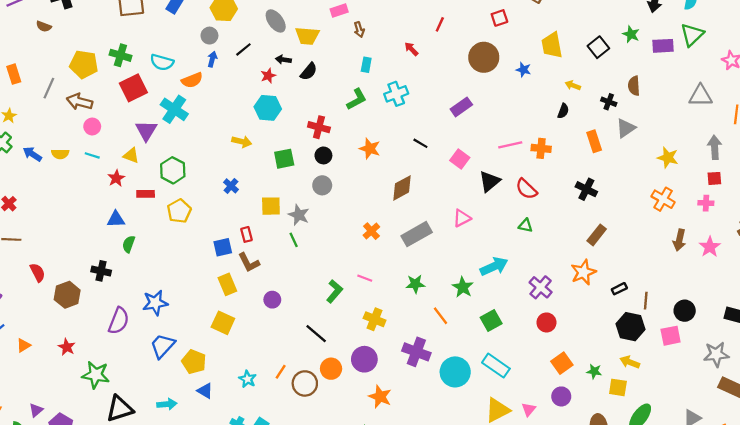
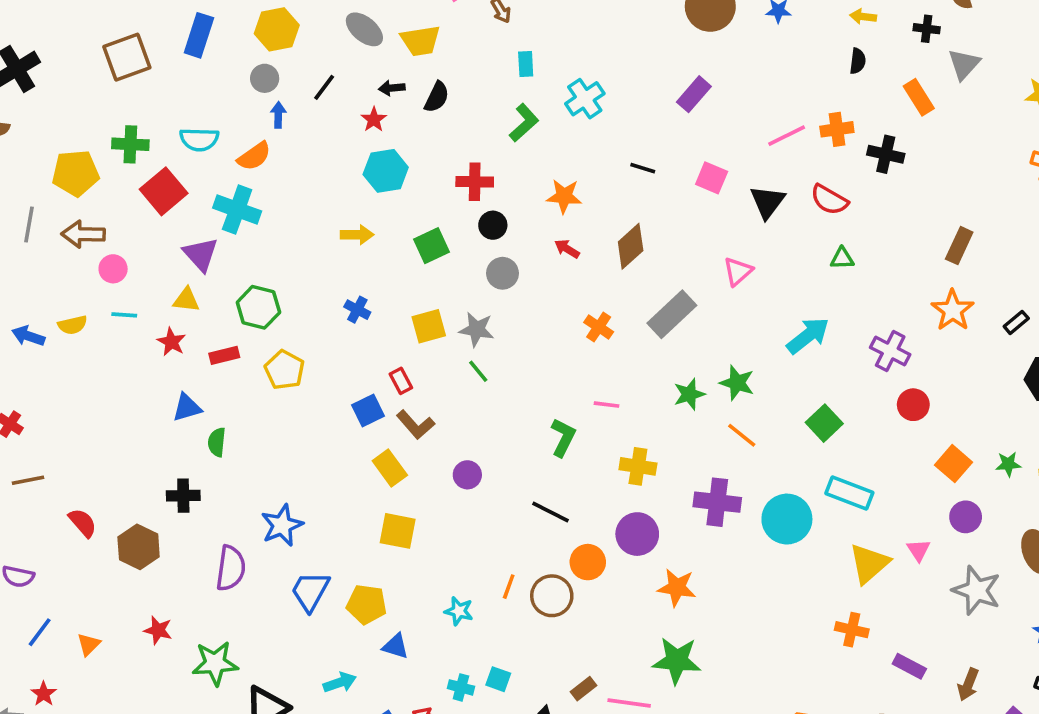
red arrow: (411, 49) -> (567, 249), moved
black cross: (586, 189) -> (886, 154), moved
green star: (463, 287) -> (737, 383), moved

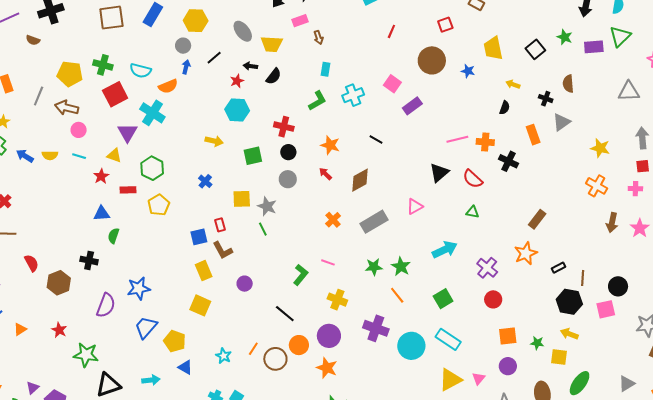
pink square: (712, 178) -> (392, 84), moved
orange square: (953, 464) -> (508, 336), turned 30
orange star: (677, 588) -> (327, 368), moved

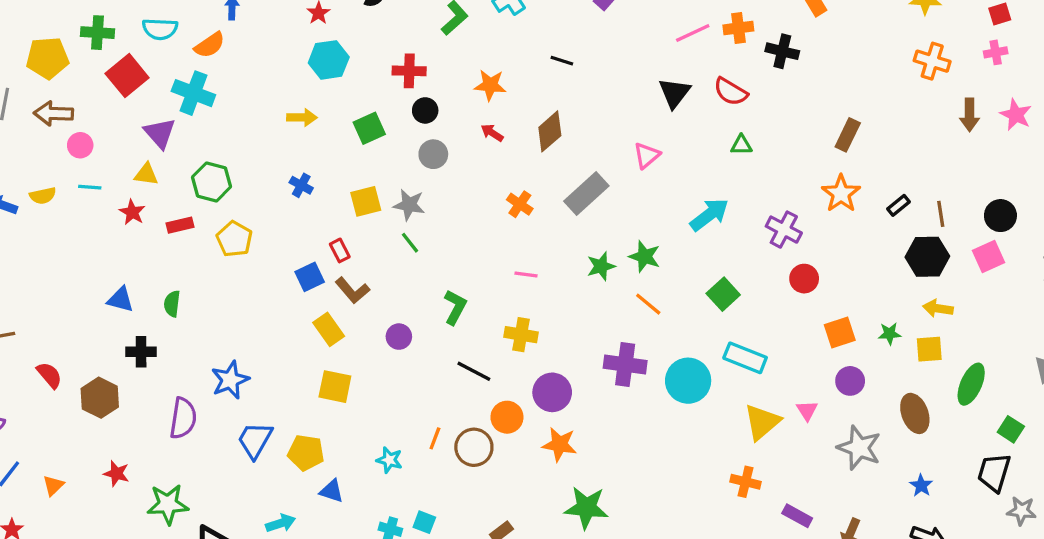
blue triangle: (102, 214) -> (120, 300), moved, turned 30
green L-shape: (301, 275) -> (455, 307), moved
yellow cross: (337, 300) -> (521, 335), moved

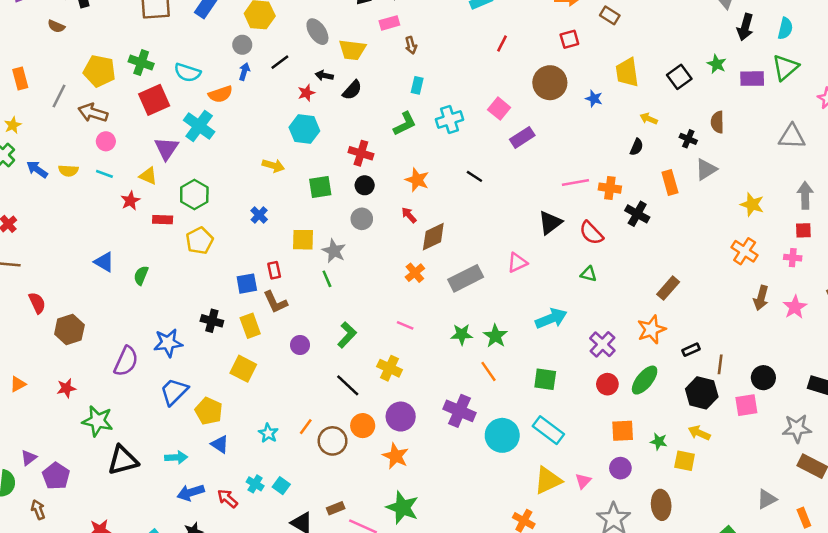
brown diamond: (550, 131) -> (433, 237), moved
green square: (723, 294) -> (545, 379), turned 35
black cross: (141, 352) -> (212, 321), moved
green ellipse: (971, 384) -> (645, 380), moved
red star: (116, 474) -> (66, 388), turned 30

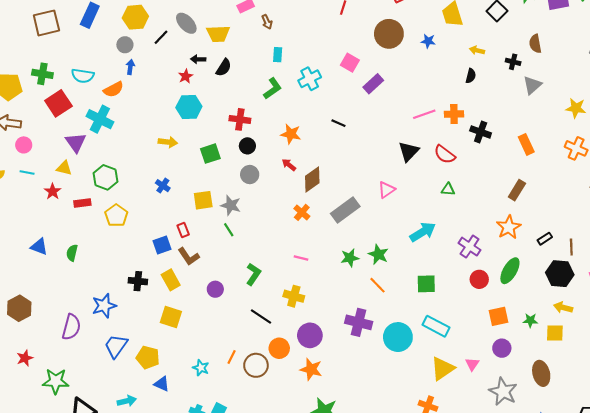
black line: (280, 62) -> (161, 37), moved
orange rectangle: (670, 183) -> (526, 144), moved

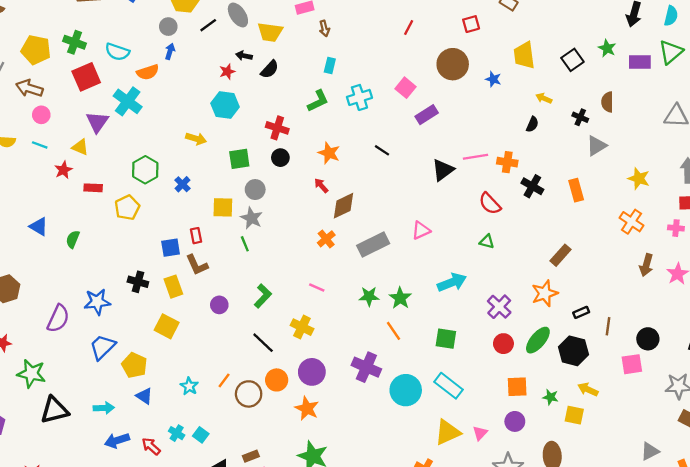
orange rectangle: (526, 144) -> (576, 190), moved
black triangle: (409, 151) -> (443, 170), moved
gray circle: (250, 175) -> (255, 190), moved
green hexagon: (106, 177) -> (145, 170), moved
black hexagon: (560, 274) -> (573, 351), moved

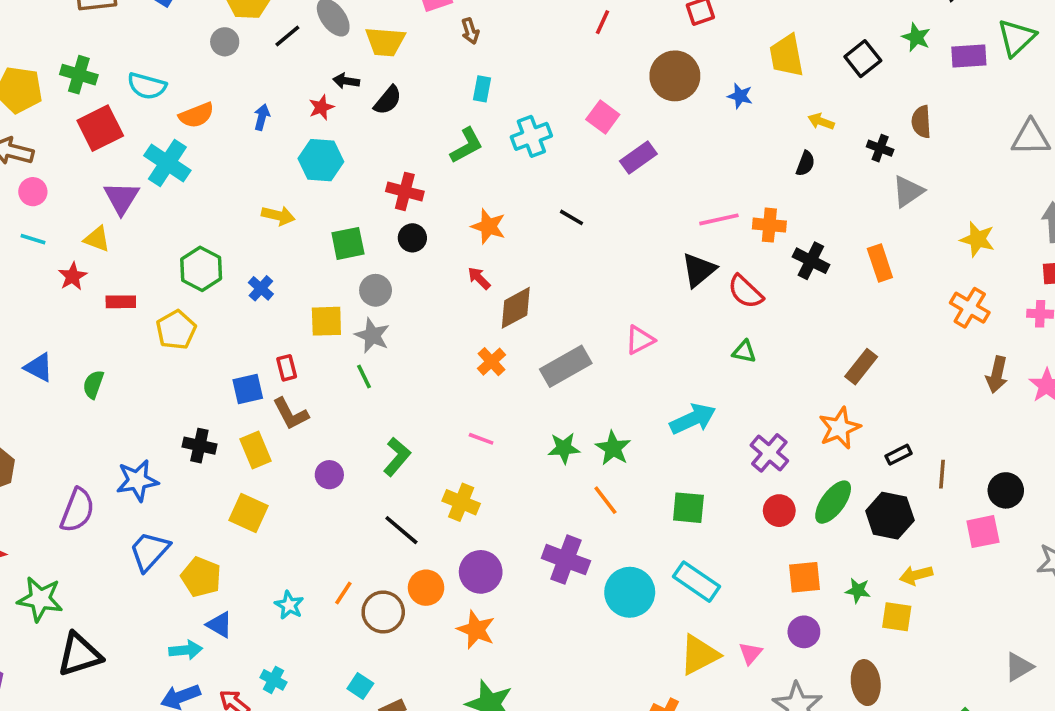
blue arrow: (170, 51) -> (262, 117), moved
black triangle: (443, 170) -> (699, 270), moved
yellow arrow: (588, 389) -> (916, 575), turned -36
cyan arrow: (104, 408) -> (186, 650), moved
cyan square: (201, 435) -> (360, 686), moved

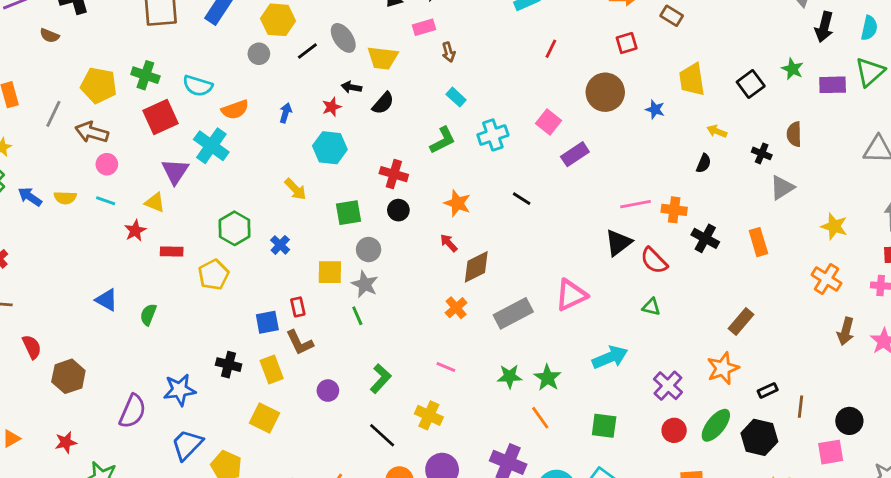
cyan rectangle: (482, 89) -> (456, 97), turned -60
yellow arrow: (278, 216) -> (295, 189), turned 30
pink triangle: (640, 340) -> (571, 295), size x1.4

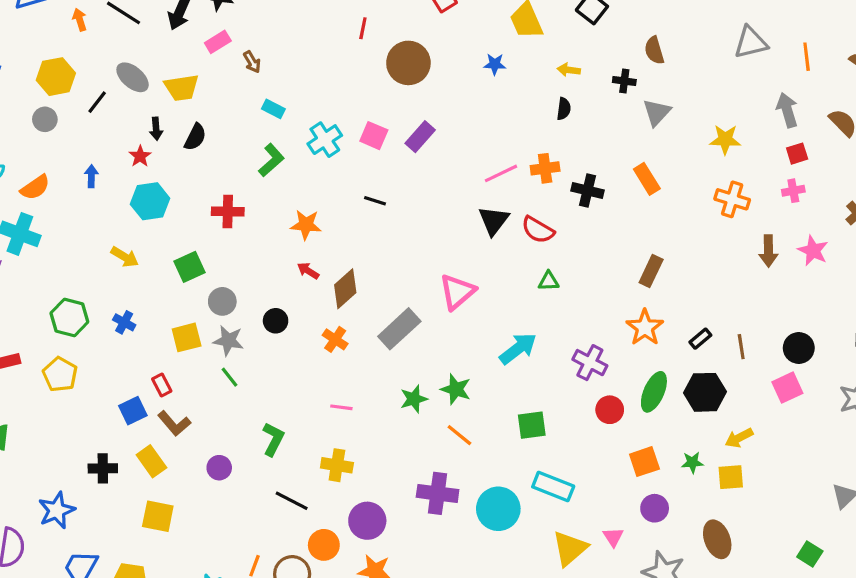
black arrow: (351, 87) -> (156, 129), turned -90
brown circle: (605, 92) -> (408, 63), moved
pink square: (549, 122) -> (374, 136), moved
black circle: (398, 210) -> (276, 321), moved

